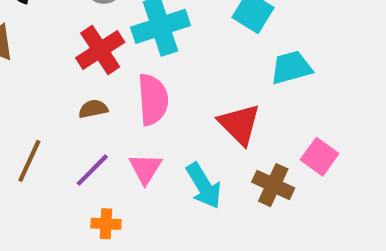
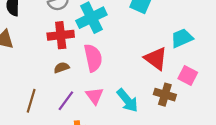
red cross: (100, 50) -> (61, 35), turned 35
cyan trapezoid: (291, 67) -> (182, 38), moved
red triangle: (239, 124) -> (156, 58), moved

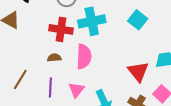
purple line: (66, 101) -> (50, 87), turned -48

